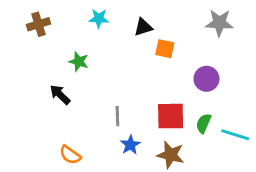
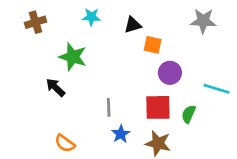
green star: (79, 62) -> (73, 57), size x1.5
purple circle: (206, 79) -> (170, 73), moved
cyan line: (235, 135) -> (217, 89), moved

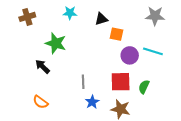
cyan line: (217, 89) -> (153, 51), moved
orange semicircle: (65, 143) -> (41, 102), moved

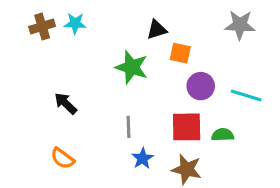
cyan star: (70, 13) -> (75, 23), moved
green star: (56, 43) -> (132, 67), moved
cyan line: (153, 51) -> (246, 96), moved
green semicircle: (144, 87) -> (223, 135), turned 64

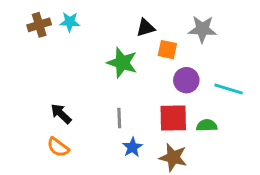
gray star: (240, 25) -> (202, 29), moved
black arrow: (66, 103) -> (61, 114), moved

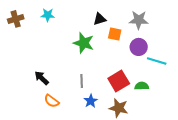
brown cross: (39, 25) -> (16, 19), moved
purple circle: (186, 80) -> (139, 47), moved
red square: (173, 118) -> (119, 81), turned -30
orange semicircle: (58, 147) -> (52, 101), moved

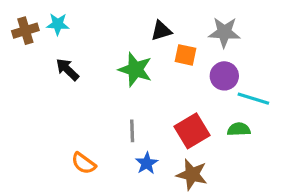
cyan star: (48, 15) -> (58, 24), moved
black arrow: (42, 78) -> (67, 69), moved
green semicircle: (142, 86) -> (239, 129), moved

